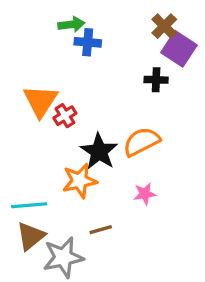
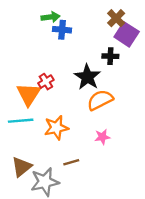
orange triangle: (40, 101) -> (29, 94), moved
black star: (99, 151) -> (87, 77), moved
cyan line: (29, 205) -> (21, 121), moved

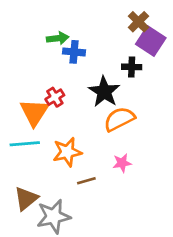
green arrow: (51, 17) -> (58, 38), moved
blue cross: (62, 30) -> (74, 52), moved
brown line: (71, 162) -> (86, 181), moved

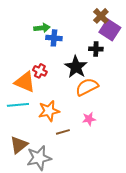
red cross: (55, 97) -> (40, 71), turned -32
orange triangle: (34, 112) -> (25, 82), turned -40

